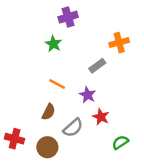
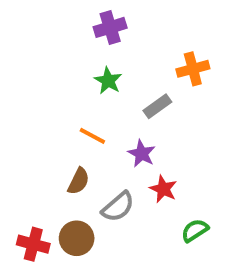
green star: (53, 44) -> (108, 81), moved
red cross: (15, 139) -> (33, 244), moved

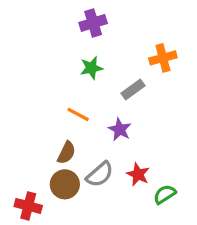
green star: (108, 81) -> (91, 68), turned 30
red star: (163, 189) -> (138, 174), moved
brown circle: (77, 238) -> (65, 184), moved

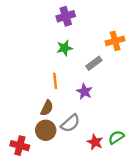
orange line: (78, 114) -> (55, 81), turned 56
red star: (138, 174) -> (95, 142), moved

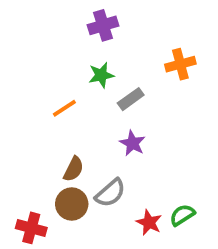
gray rectangle: (94, 63) -> (131, 99), moved
orange line: (55, 81) -> (64, 108), moved, turned 63

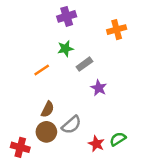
orange cross: (180, 64) -> (117, 30), moved
purple star: (132, 143) -> (99, 88), moved

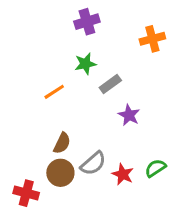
green semicircle: (118, 139) -> (155, 168), moved
red star: (96, 144) -> (123, 174), moved

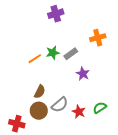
orange cross: (152, 39) -> (98, 38), moved
green star: (85, 64) -> (53, 53), moved

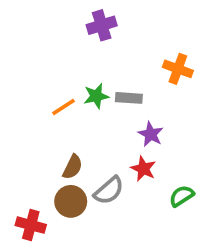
orange cross: (98, 38) -> (178, 69), turned 35
gray rectangle: (71, 54) -> (129, 98), turned 40
red star: (79, 112) -> (143, 169), moved

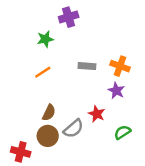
orange cross: (178, 69) -> (120, 66), moved
green star: (96, 96) -> (45, 39), moved
purple star: (151, 134) -> (116, 91), moved

